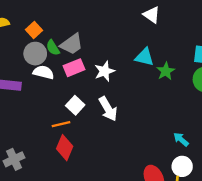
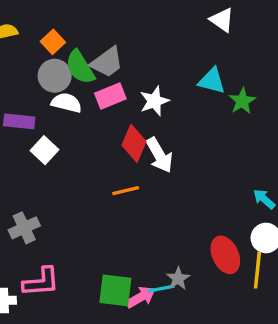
green semicircle: (53, 48) -> (80, 67), size x1.5
white square: (75, 105) -> (44, 150), moved
orange line: (61, 124) -> (126, 191), moved
red diamond: (65, 148) -> (134, 143), moved

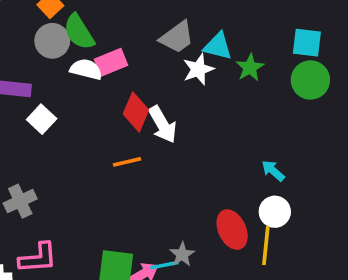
gray trapezoid: (107, 62) -> (177, 37), moved
white star: (154, 101) -> (198, 69), moved
white semicircle: (66, 103) -> (86, 69), moved

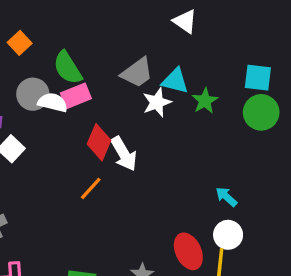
green semicircle: (79, 32) -> (68, 68), moved
gray circle: (52, 41) -> (33, 94), moved
orange line: (127, 162) -> (91, 188), turned -35

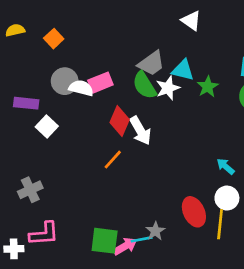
green semicircle: (68, 68) -> (144, 85), moved

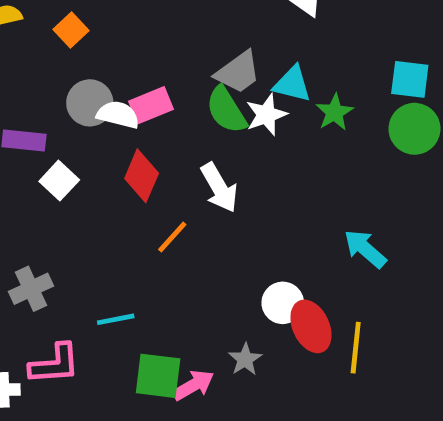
red diamond: (120, 121) -> (142, 176), moved
cyan arrow: (226, 166) -> (365, 249), size x1.4
white circle: (227, 198) -> (283, 303), moved
cyan line: (142, 239) -> (116, 319), moved

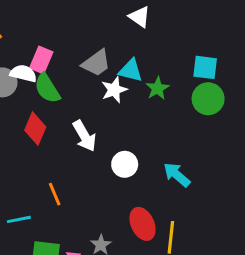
pink rectangle: (151, 105) -> (41, 60), moved, turned -45
green semicircle: (226, 110) -> (47, 88), moved
white semicircle: (118, 115) -> (23, 73), moved
orange line: (172, 237) -> (55, 194), moved, turned -65
white circle: (283, 303) -> (125, 164), moved

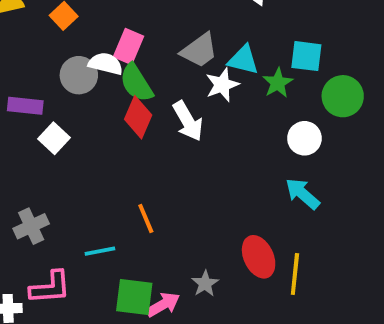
cyan square: (205, 67) -> (306, 56), moved
red diamond: (35, 129) -> (138, 117), moved
white arrow: (84, 136) -> (188, 121), moved
white circle: (125, 164) -> (304, 138), moved

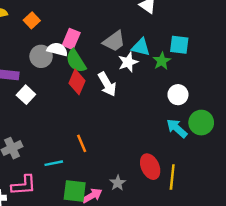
green circle: (343, 96) -> (201, 123), moved

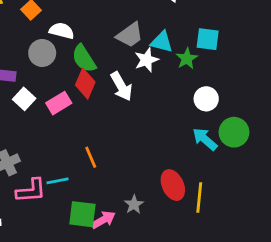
pink rectangle: (71, 39) -> (59, 103), moved, turned 36
white semicircle: (57, 49) -> (62, 31), moved
pink L-shape: (24, 185) -> (31, 191), moved

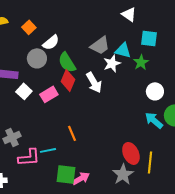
white semicircle: (62, 31) -> (51, 42), turned 126
cyan square: (208, 39) -> (149, 38), moved
gray star: (134, 204) -> (123, 174), moved, size x1.5

